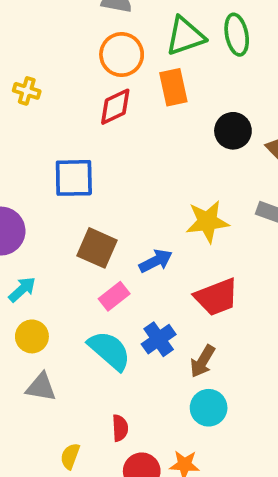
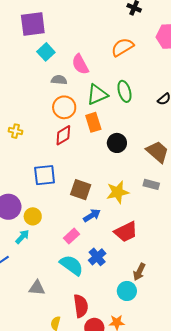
black circle: (233, 131) -> (117, 143), moved
brown square: (97, 248) -> (81, 190), moved
yellow circle: (32, 336) -> (33, 216), moved
brown arrow: (203, 361) -> (139, 272), moved
red semicircle: (120, 428) -> (81, 306), size x1.6

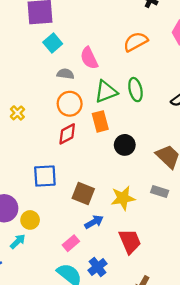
yellow cross: (16, 131) -> (17, 113), moved, turned 32
red trapezoid: (126, 232) -> (130, 241), turned -90

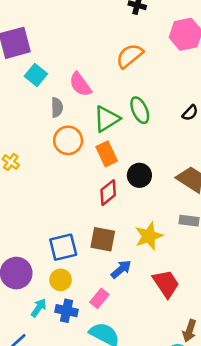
gray semicircle: (65, 74) -> (57, 107), turned 91
red diamond: (67, 134) -> (108, 193), moved
blue square: (45, 176) -> (63, 247), moved
yellow circle: (30, 220) -> (61, 280), moved
blue cross: (98, 267) -> (67, 311), moved, turned -30

